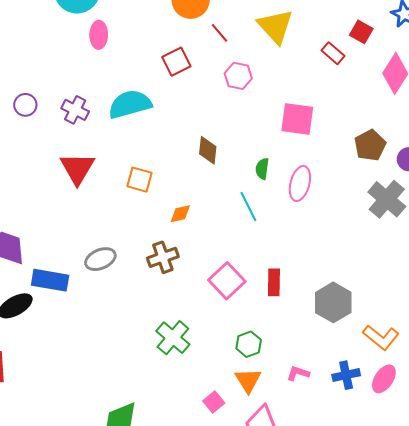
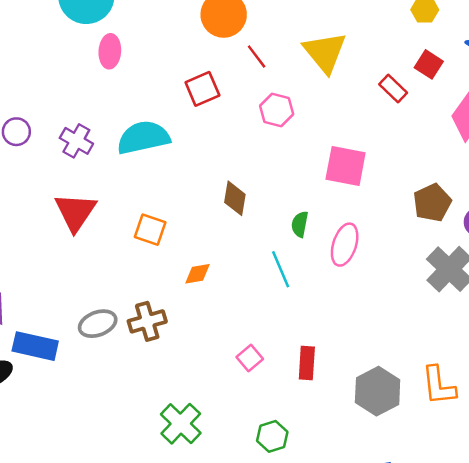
brown cross: (163, 257) -> (147, 321), moved
pink square: (227, 281) -> (250, 358), size x0.6
orange L-shape: (381, 337) -> (439, 386), moved, turned 42

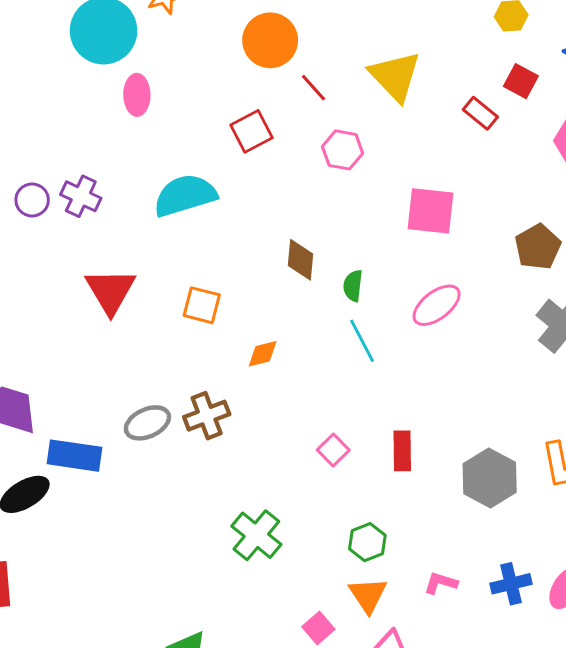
purple cross: (76, 141) -> (81, 196), moved
green semicircle: (300, 224) -> (353, 286), moved
pink ellipse: (345, 245) -> (437, 305), turned 39

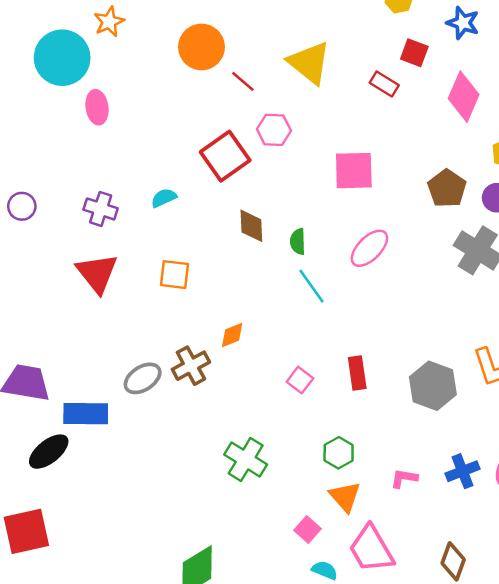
red square: (252, 131) -> (225, 156), moved, size x1.4
cyan semicircle: (185, 195) -> (164, 198), moved, size x0.5
purple cross: (81, 196) -> (101, 209), moved
orange diamond: (263, 354) -> (232, 335), moved

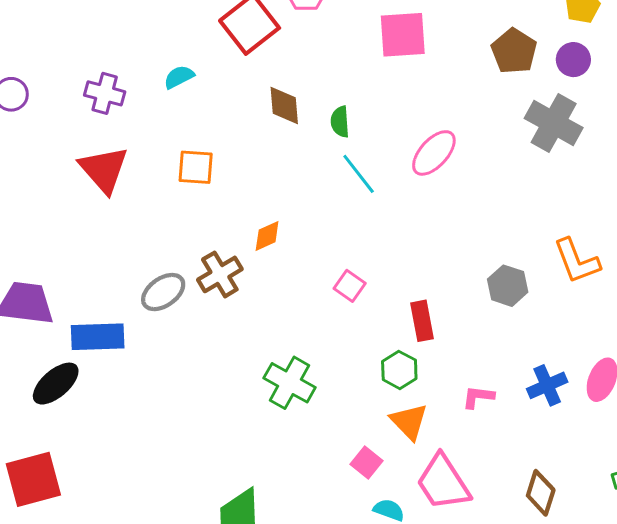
pink ellipse: (369, 248) -> (434, 153), moved
red rectangle: (357, 373) -> (422, 321), moved
gray hexagon: (433, 386) -> (508, 286), size x0.7

